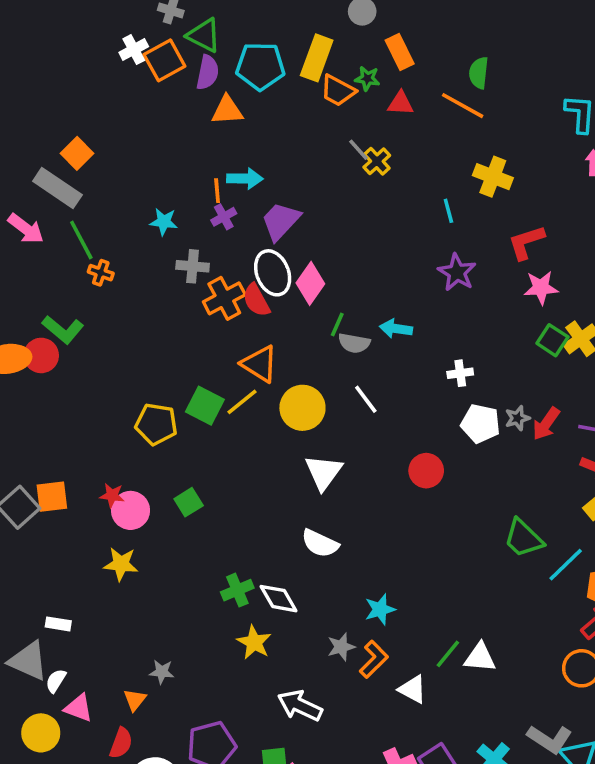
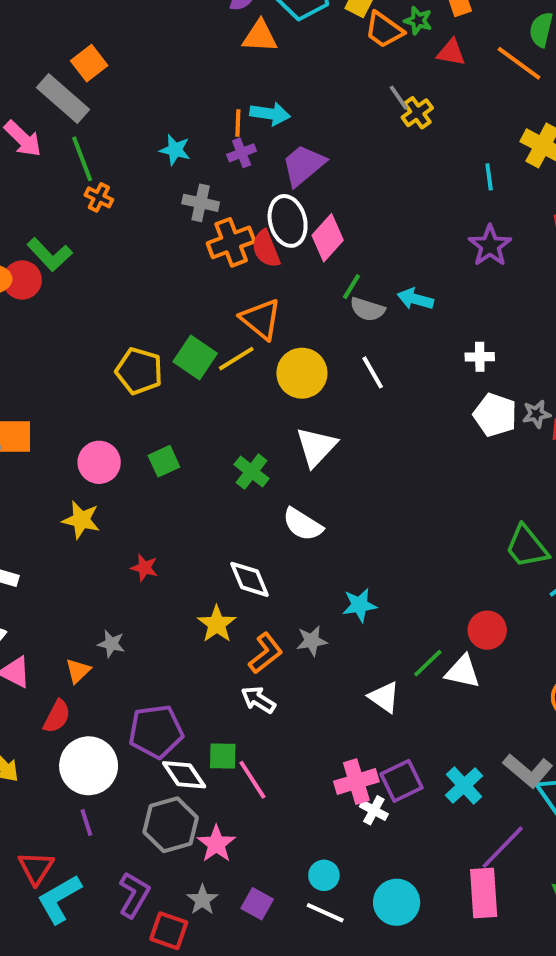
red circle: (426, 471) -> (487, 630), moved
red star: (112, 495) -> (144, 568), moved
green cross: (237, 590) -> (252, 472), moved, turned -36
orange L-shape: (374, 659) -> (266, 653), moved
white arrow: (300, 706) -> (258, 700), size x0.7

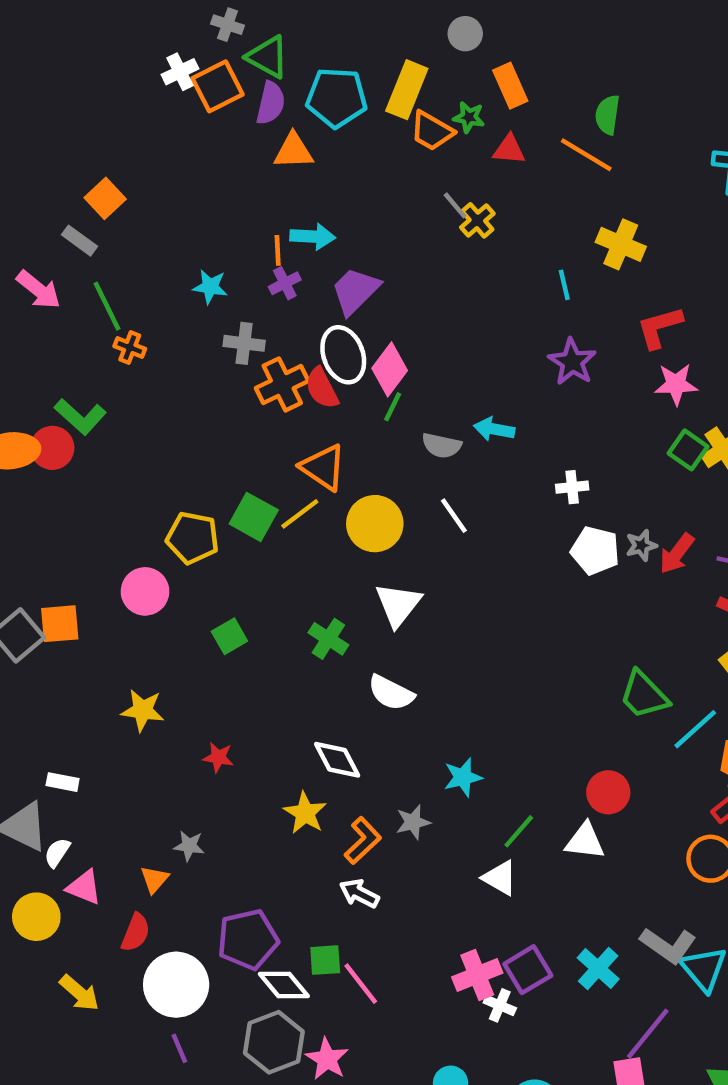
gray rectangle: (63, 98) -> (79, 241), size x0.6
green line: (351, 287) -> (393, 407), moved
pink circle: (99, 462) -> (145, 591), moved
green line: (428, 663) -> (519, 831), moved

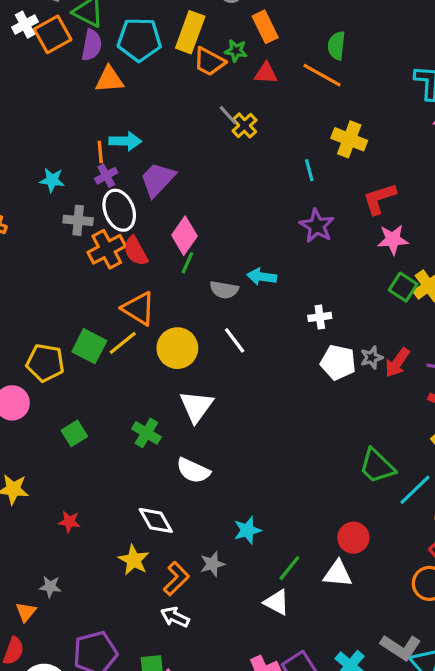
white ellipse: (343, 355) -> (119, 210), moved

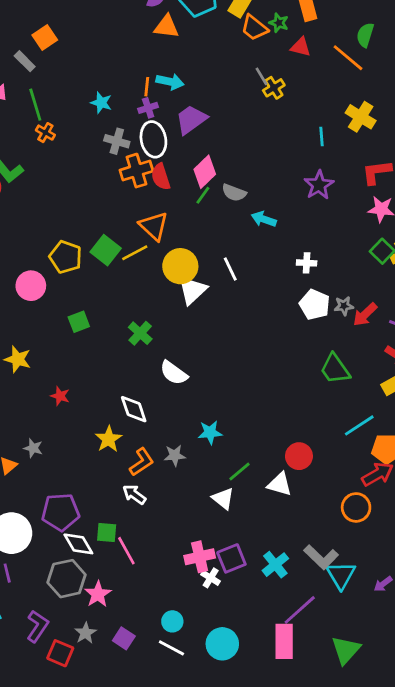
gray semicircle: (224, 290) -> (234, 193), moved
white triangle: (196, 406) -> (192, 290), moved
green trapezoid: (377, 466) -> (335, 369), moved

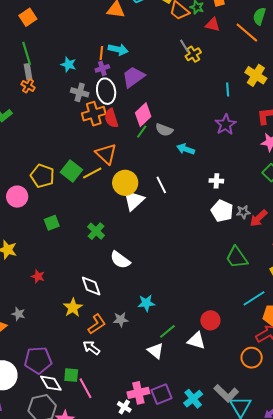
gray rectangle: (25, 61) -> (28, 72), moved, turned 35
green line: (35, 105) -> (27, 53), moved
white cross: (211, 578) -> (124, 407), moved

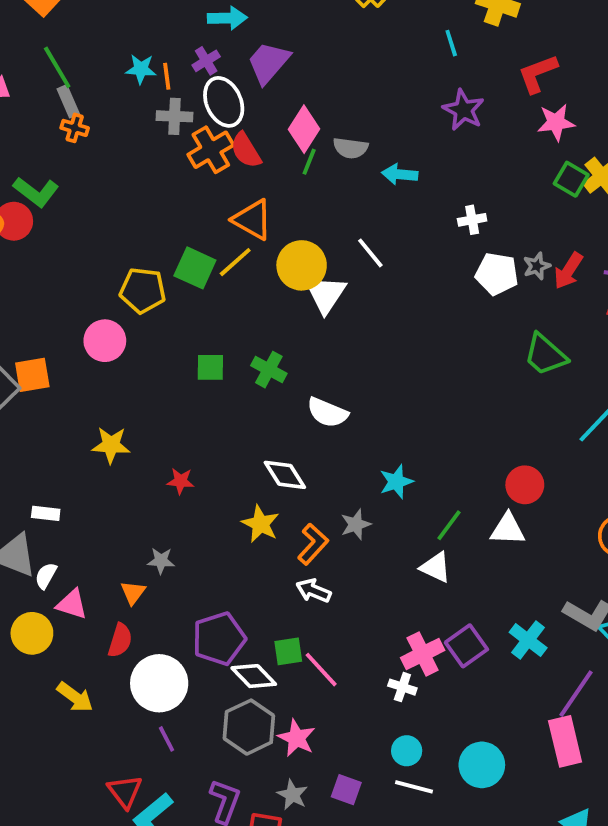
orange line: (101, 53) -> (167, 76), moved
green square: (52, 223) -> (210, 367), moved, turned 35

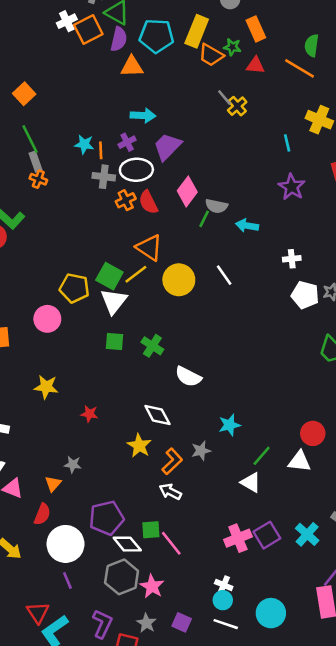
white ellipse: (224, 102) -> (136, 170), turned -72
orange cross: (211, 150) -> (126, 200), size x0.7
green line: (309, 162) -> (204, 219), moved
white triangle: (326, 294) -> (114, 301), moved
white cross: (402, 687) -> (224, 585), moved

